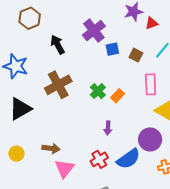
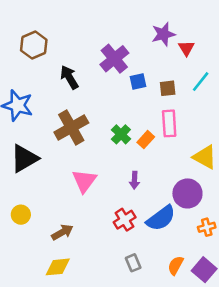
red triangle: (152, 23) -> (186, 48), turned -40
brown square: (136, 55) -> (168, 88), turned -32
pink rectangle: (151, 84) -> (169, 123), moved
brown arrow: (51, 148) -> (62, 232), moved, turned -36
pink triangle: (64, 169) -> (84, 181), moved

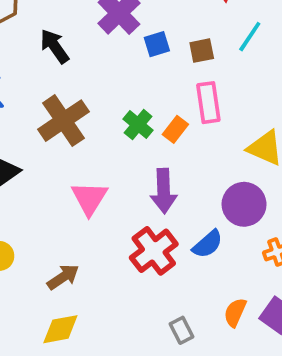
purple arrow: (134, 180) -> (164, 191), size x1.6
blue semicircle: (161, 218) -> (208, 244), size x0.7
red cross: (125, 220) -> (154, 251), size x1.4
gray rectangle: (133, 263) -> (181, 330), moved

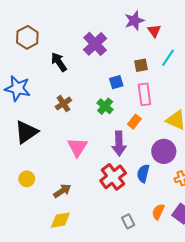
blue square: (157, 44) -> (116, 82), moved
brown cross: (64, 121) -> (63, 104), size x0.6
orange rectangle: (175, 129) -> (134, 122), moved
blue semicircle: (208, 244) -> (143, 173), turned 144

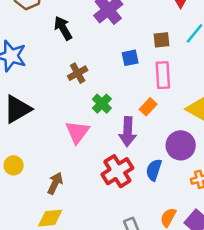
brown cross: (63, 104) -> (78, 73), moved
green cross: (105, 106) -> (102, 104), moved
brown arrow: (62, 191) -> (55, 183), turned -36

